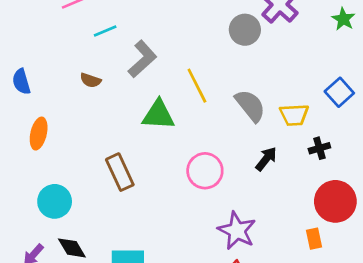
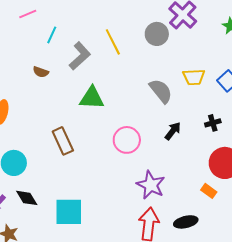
cyan line: (105, 31) -> (52, 35), turned -42
yellow line: (197, 86) -> (113, 42), moved
yellow trapezoid: (294, 115) -> (194, 77), moved
orange rectangle: (314, 239) -> (209, 191), turned -42

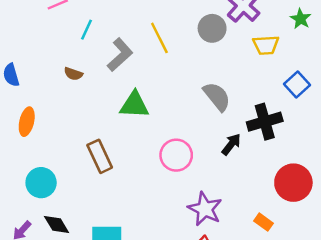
yellow trapezoid: (194, 77) -> (266, 45), moved
black cross: (213, 123) -> (265, 122), moved, size x1.8
orange rectangle: (209, 191) -> (263, 222), moved

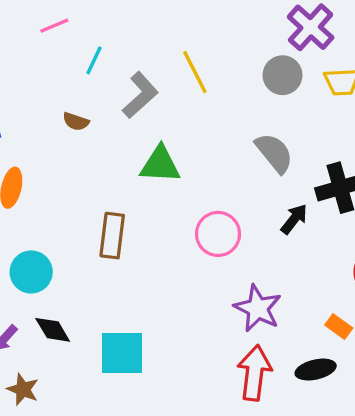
gray circle: (212, 28) -> (282, 75), moved
brown rectangle: (100, 156) -> (112, 236), turned 32

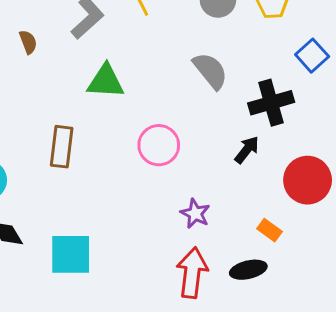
brown semicircle: (76, 122) -> (28, 42), turned -130
black arrow: (294, 219) -> (247, 150), moved
purple star: (258, 308) -> (195, 213), size x0.7

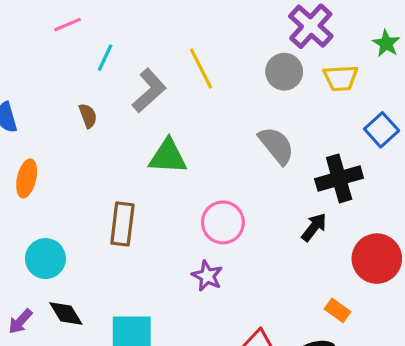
purple star: (195, 213) -> (207, 276), moved

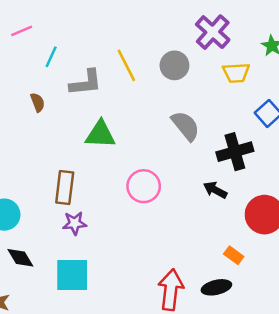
gray circle: (284, 72) -> (174, 65), moved
gray L-shape: (149, 91) -> (86, 83), turned 36
black arrow: (314, 227) -> (215, 190), turned -100
purple star: (207, 276) -> (75, 223), moved, turned -30

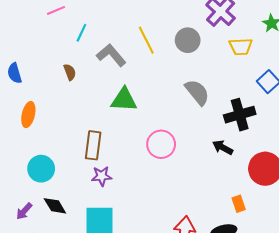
gray L-shape: (86, 83) -> (111, 55), turned -124
orange rectangle: (234, 255) -> (239, 204), turned 35

